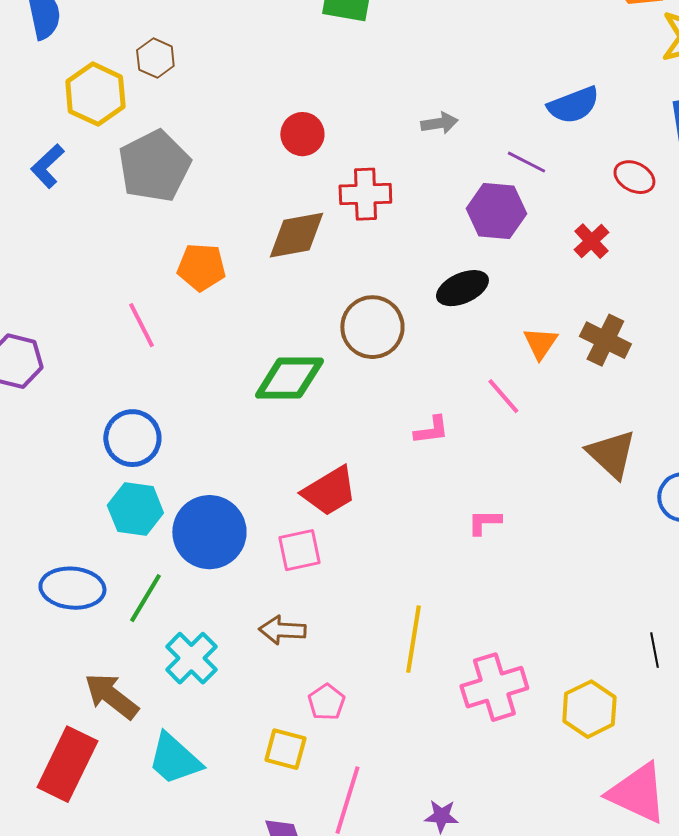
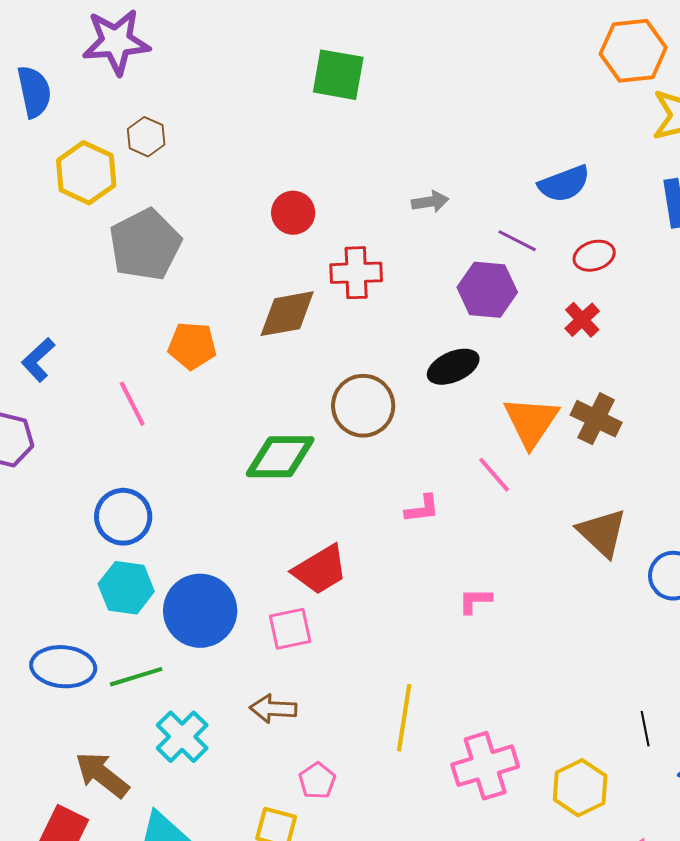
blue L-shape: (47, 166) -> (38, 360), moved
red ellipse: (634, 177) -> (594, 256), moved, turned -45
orange triangle: (540, 343) -> (531, 422), size x1.6
green line: (145, 598) -> (136, 677), turned 42

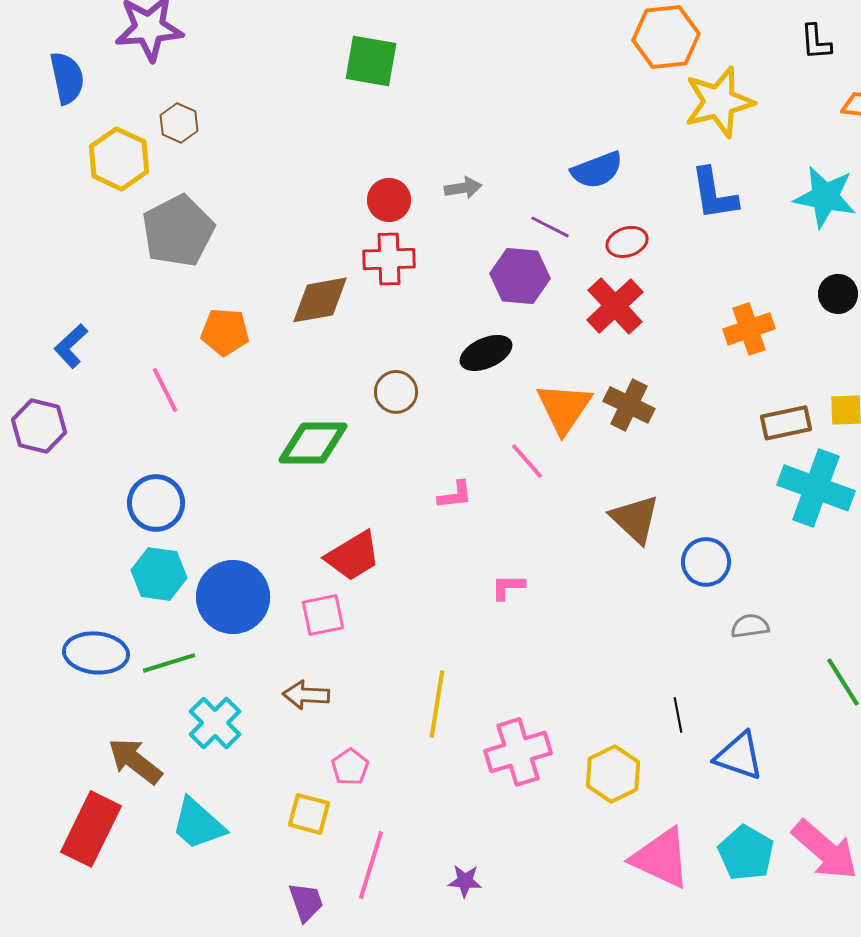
red circle: (293, 213) -> (389, 200), moved
red cross: (582, 320) -> (615, 306), size x1.6
brown circle: (363, 406) -> (396, 392), size x0.7

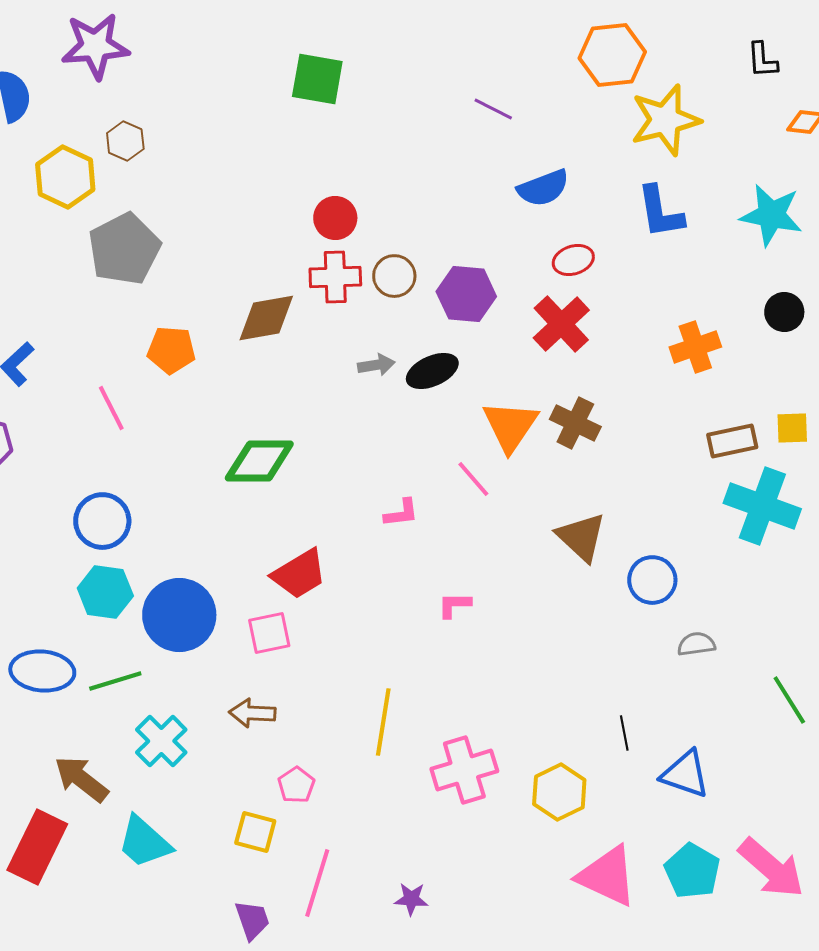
gray arrow: (463, 188) -> (376, 365), moved
purple line: (550, 227) -> (493, 109), moved
brown circle: (396, 392) -> (394, 276), moved

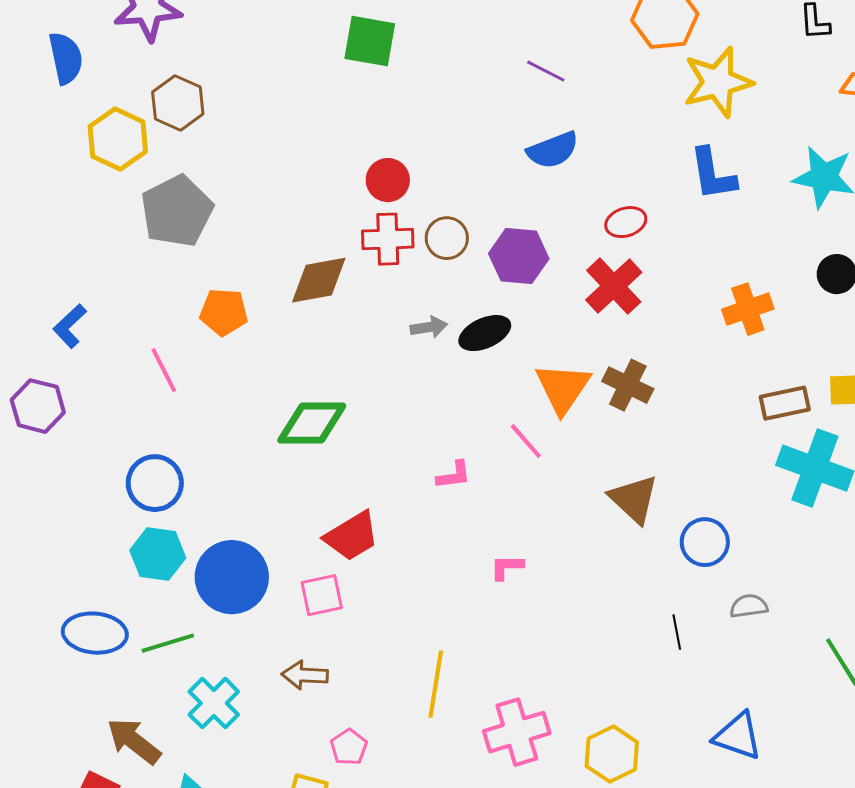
brown hexagon: (125, 141) -> (178, 103), size x1.4
blue semicircle: (543, 188) -> (553, 150), moved
black line: (624, 733) -> (677, 632), moved

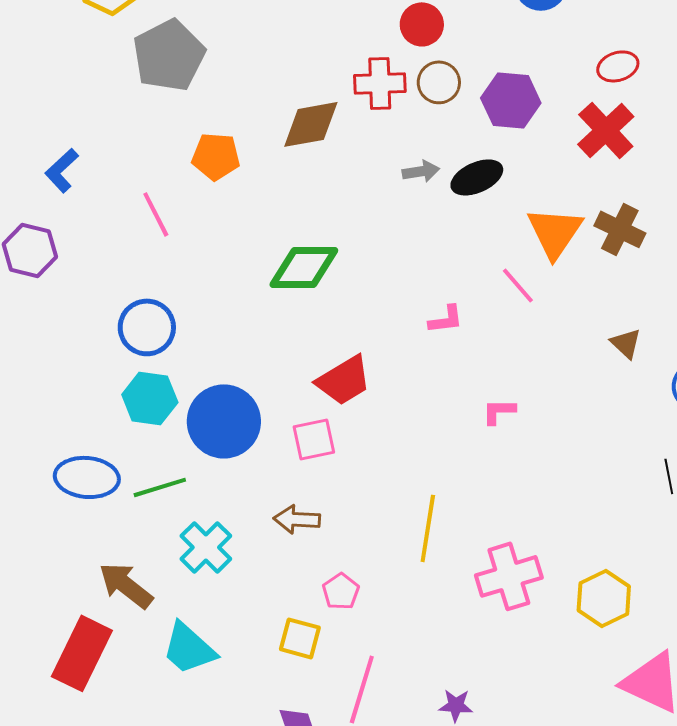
red circle: (388, 180) -> (422, 24), moved
brown triangle: (634, 499) -> (626, 343), size x0.6

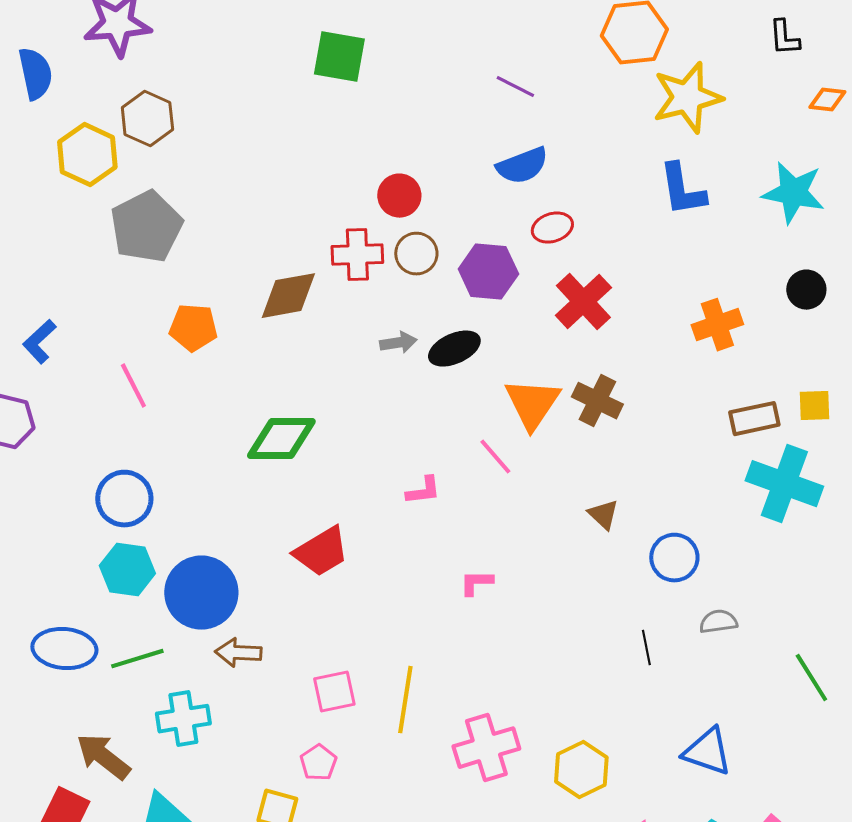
red ellipse: (618, 66) -> (552, 228), moved
pink square: (314, 439) -> (334, 692), moved
brown arrow: (297, 519) -> (238, 653), moved
cyan cross: (206, 547) -> (183, 719), turned 36

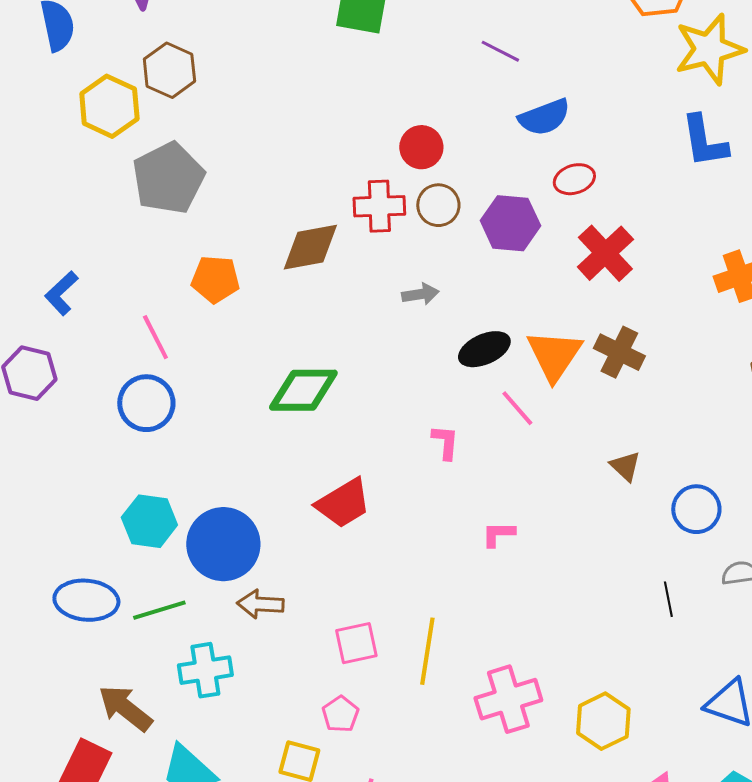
purple line: (515, 87) -> (500, 51), moved
black ellipse: (454, 349) -> (484, 349), moved
pink L-shape: (423, 491) -> (445, 442), turned -78
blue circle: (124, 499) -> (146, 403), moved

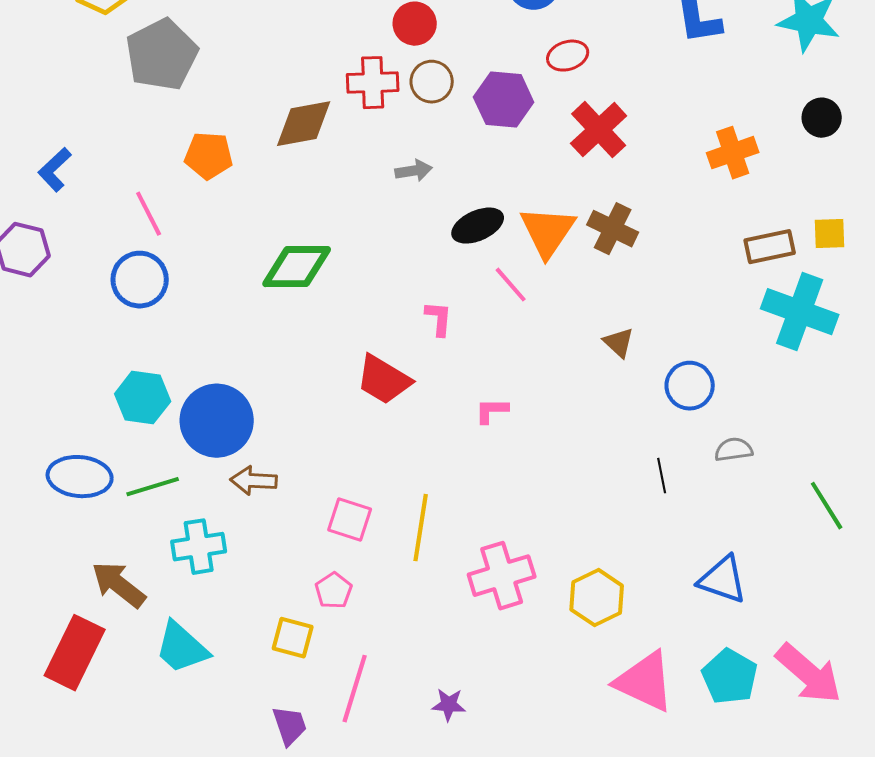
red trapezoid: (343, 503) -> (384, 380), moved, turned 62
pink square: (356, 643) -> (350, 520), turned 30

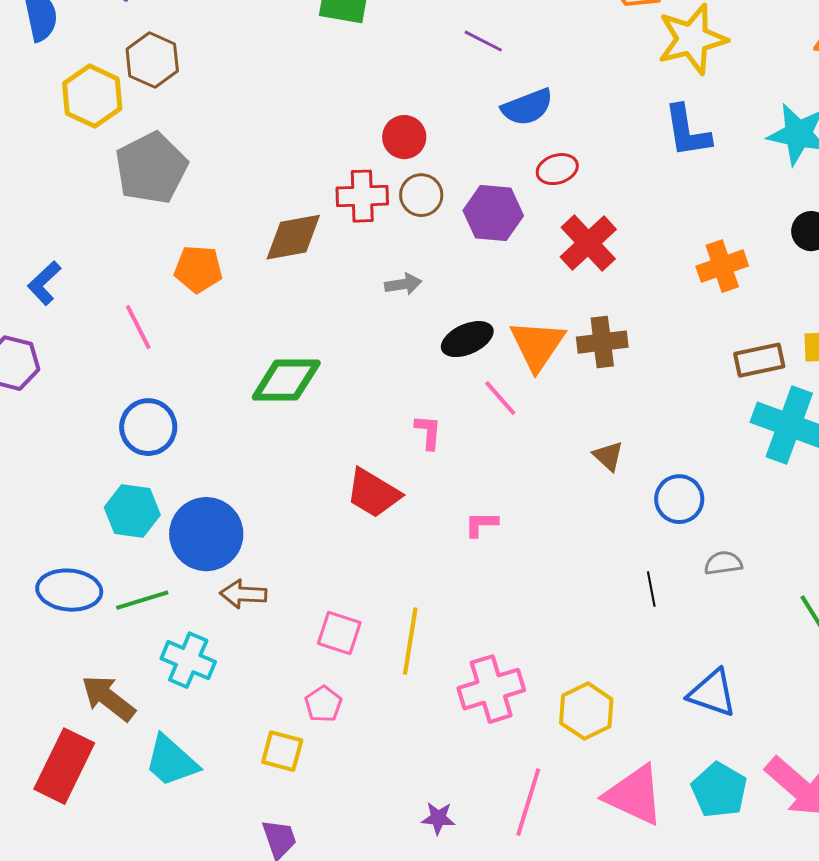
brown cross: (613, 229) -> (602, 342), turned -33
blue circle: (140, 280) -> (148, 427), moved
cyan cross: (199, 547) -> (188, 660), turned 32
pink line: (355, 689) -> (528, 802), moved

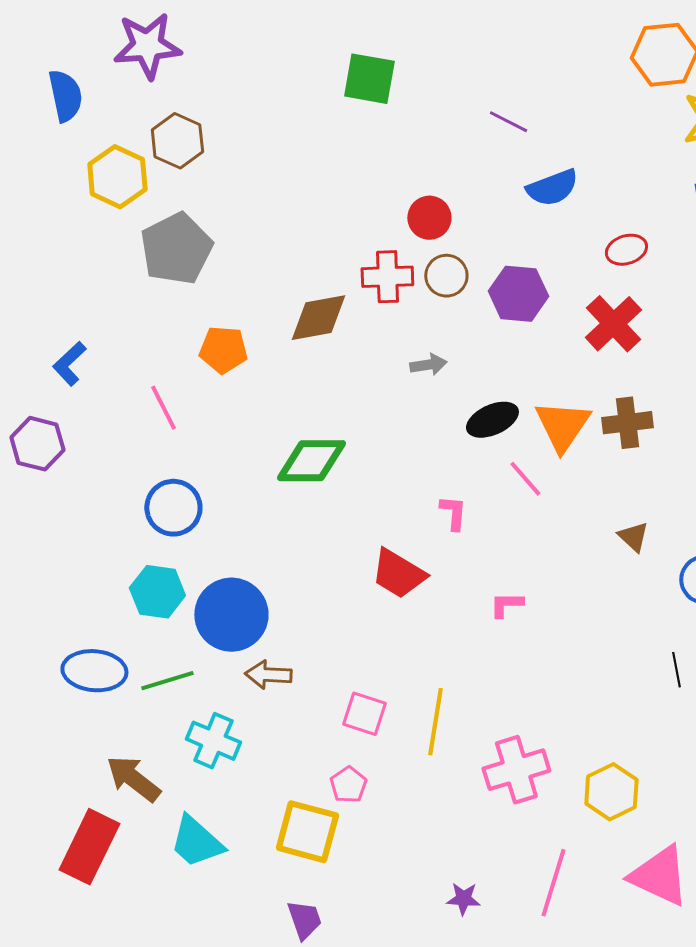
red ellipse: (557, 169) -> (626, 250), moved
yellow square: (282, 751) -> (307, 832), size x1.5

